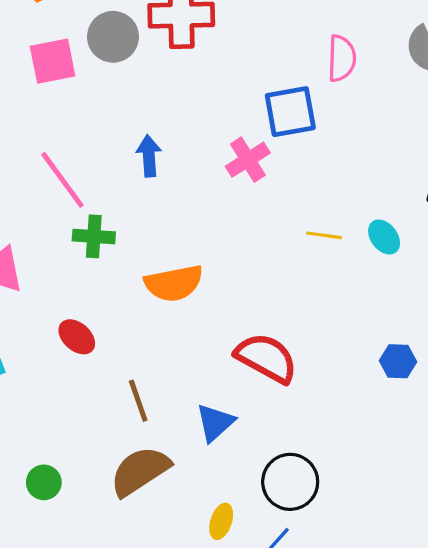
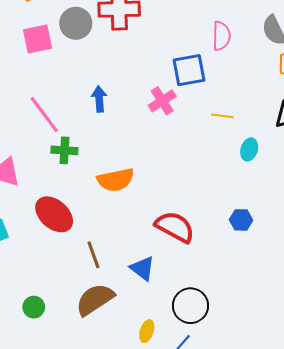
yellow line: (324, 235) -> (222, 116), moved
cyan ellipse: (384, 237) -> (249, 149), turned 55
red ellipse: (77, 337) -> (54, 214), size x1.6
blue hexagon: (398, 361) -> (241, 220), moved
blue triangle: (215, 423) -> (142, 268), turned -40

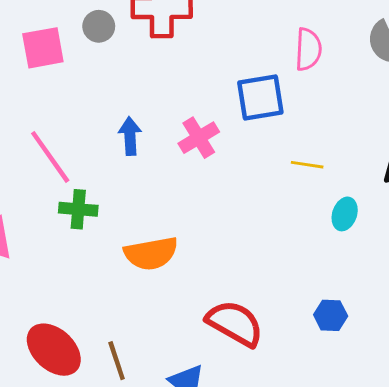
gray circle: (76, 23) -> (99, 26), size x0.7
pink cross: (162, 101) -> (199, 138), moved
red ellipse: (54, 214) -> (54, 350), moved

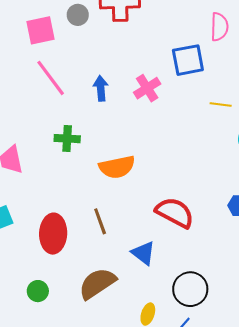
pink line: (50, 157) -> (51, 78), moved
red ellipse: (54, 350) -> (53, 234), turned 51
brown line: (117, 361) -> (100, 221), moved

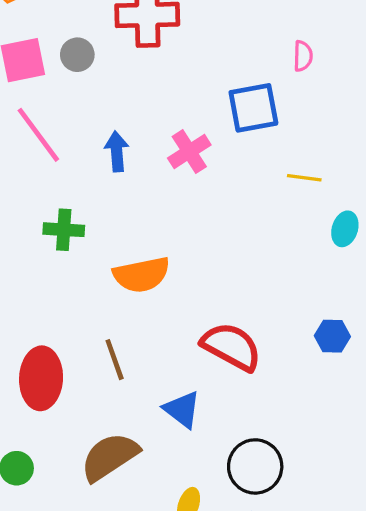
gray circle: (78, 15) -> (77, 55), moved
pink semicircle: (219, 27) -> (303, 56), size x0.7

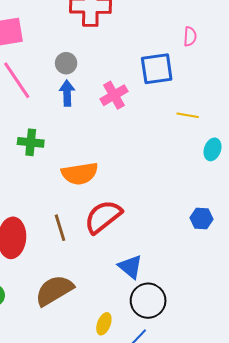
gray circle: (77, 55) -> (66, 63), moved
red semicircle: (231, 347) -> (103, 217), moved, turned -69
blue triangle: (182, 410) -> (130, 267), moved

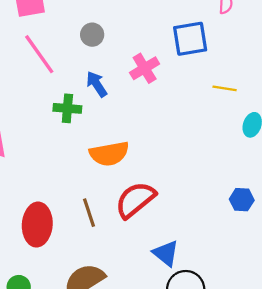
blue arrow: (67, 93) -> (97, 84), moved, turned -30
green cross: (31, 142) -> (67, 108), moved

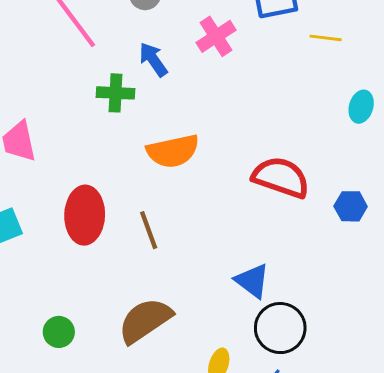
yellow line: (225, 88) -> (326, 38), moved
red semicircle: (135, 200) -> (281, 177), moved, turned 60
red ellipse: (37, 225) -> (85, 215), moved

